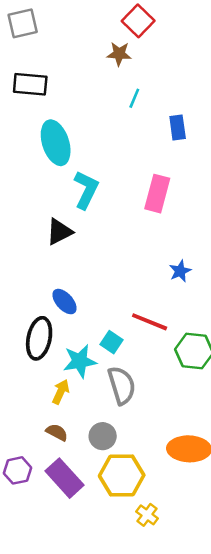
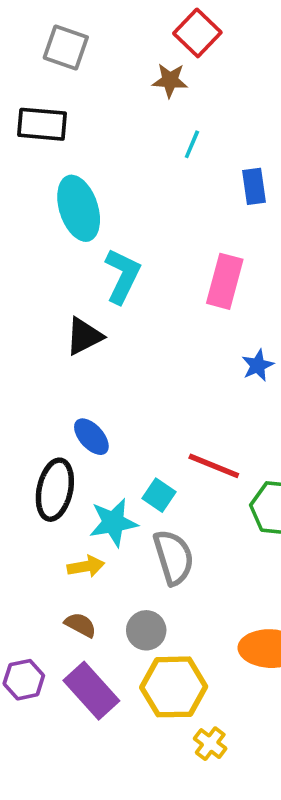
gray square: (23, 23) -> (66, 47), moved, turned 32
blue star: (180, 271) -> (258, 365), moved
yellow arrow: (61, 392) -> (86, 566), turned 55

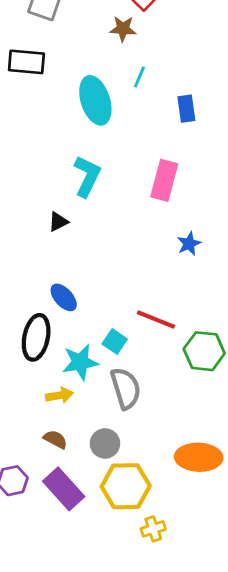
cyan ellipse: (79, 208) -> (95, 100), moved
black triangle: (84, 336) -> (58, 222), size x0.7
yellow cross: (210, 744) -> (153, 529), turned 35

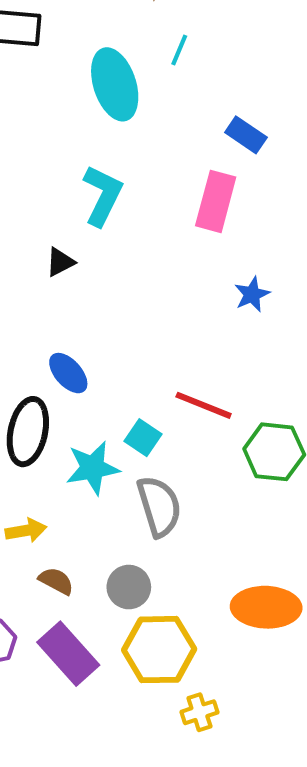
blue rectangle: (186, 109) -> (246, 135), moved, turned -48
yellow arrow: (60, 395) -> (26, 530), moved

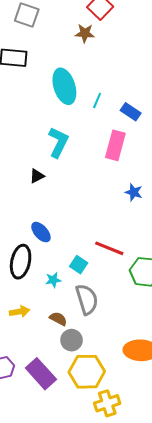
cyan line: (179, 50) -> (97, 101), moved
blue star: (252, 294) -> (134, 192), turned -30
cyan star: (92, 468) -> (53, 280), size x0.6
brown semicircle: (56, 581) -> (58, 319), moved
yellow cross: (199, 712) -> (107, 403), size x1.4

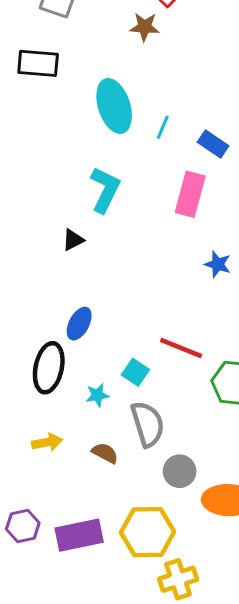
blue ellipse: (41, 232) -> (79, 324), turned 70
gray circle: (72, 340) -> (180, 471), moved
purple rectangle: (41, 374) -> (79, 535), turned -60

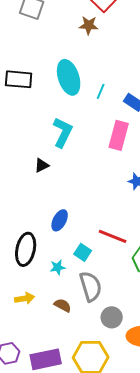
black rectangle: (38, 63) -> (19, 79), moved
blue ellipse: (79, 324) -> (60, 220), moved

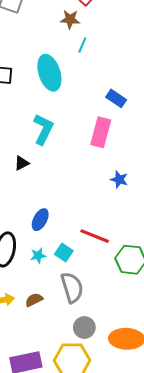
cyan line: (101, 91) -> (82, 45), moved
cyan star: (58, 267) -> (38, 256), moved
brown semicircle: (63, 305) -> (34, 300), moved, turned -54
gray circle: (112, 317) -> (84, 328), moved

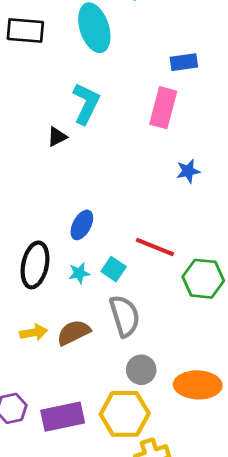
blue rectangle: (116, 98) -> (184, 62), turned -42
black triangle: (22, 163) -> (57, 137), moved
blue star: (119, 180) -> (188, 171), turned -30
brown semicircle: (34, 300) -> (74, 332), size x1.4

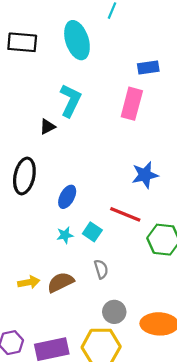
blue star: (188, 171) -> (145, 175), moved, size x1.4
black ellipse: (35, 265) -> (24, 176), moved
gray semicircle: (125, 316) -> (101, 269), size x0.6

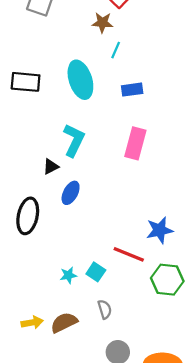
blue rectangle: (148, 68) -> (132, 90), moved
blue star: (145, 175) -> (160, 230), moved
blue ellipse: (67, 197) -> (71, 193), moved

